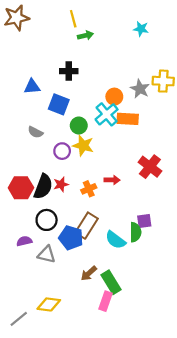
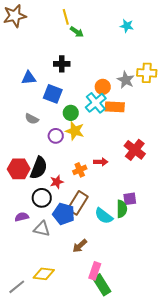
green arrow: (85, 35) -> (77, 32), turned 48
red star: (61, 184) -> (57, 182), moved
green rectangle: (111, 282) -> (102, 285), moved

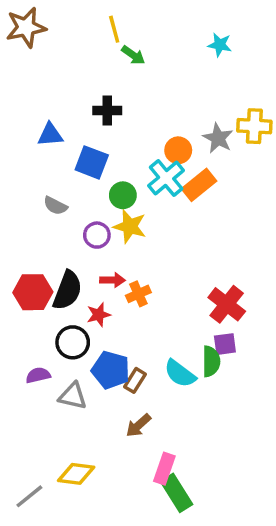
orange rectangle: (115, 107) -> (199, 185), turned -42
red cross: (135, 150) -> (227, 304), moved
red arrow: (101, 162) -> (112, 280), moved
brown rectangle: (78, 203) -> (135, 380), moved, size x0.6

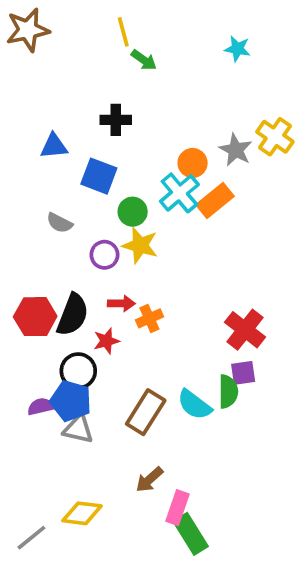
yellow cross: (254, 126) -> (275, 137), turned 32
blue pentagon: (111, 370) -> (71, 401), moved
brown rectangle: (135, 380) -> (146, 412), size x1.6
brown arrow: (138, 425) -> (149, 480), moved

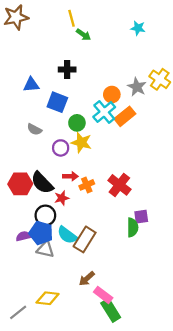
black semicircle: (73, 315) -> (42, 183), turned 115
red cross: (245, 330) -> (119, 185), moved
cyan semicircle: (194, 405) -> (67, 235), moved
pink rectangle: (178, 508) -> (103, 295), turned -72

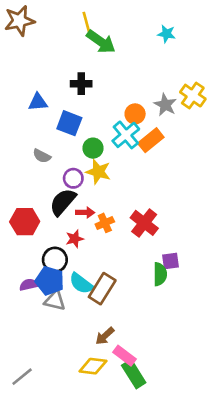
green arrow: (83, 35) -> (101, 42), size x1.6
black semicircle: (42, 183) -> (63, 202), moved, turned 85
yellow diamond: (48, 298) -> (93, 366), moved

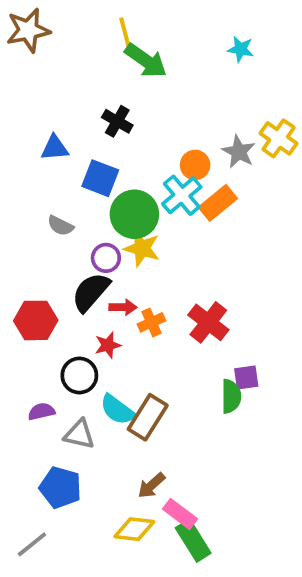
black cross: (81, 84) -> (117, 121), turned 30
green circle: (93, 148) -> (134, 214), size x1.6
blue pentagon: (50, 281) -> (60, 487), moved

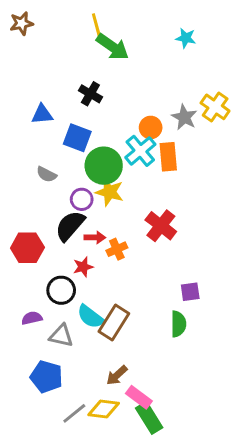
brown star: (28, 30) -> (22, 23), size x0.7
orange rectangle: (218, 203) -> (168, 157), turned -56
red cross: (208, 322) -> (161, 226), moved
green semicircle: (231, 396) -> (178, 324), moved
gray line: (32, 544) -> (74, 413), moved

